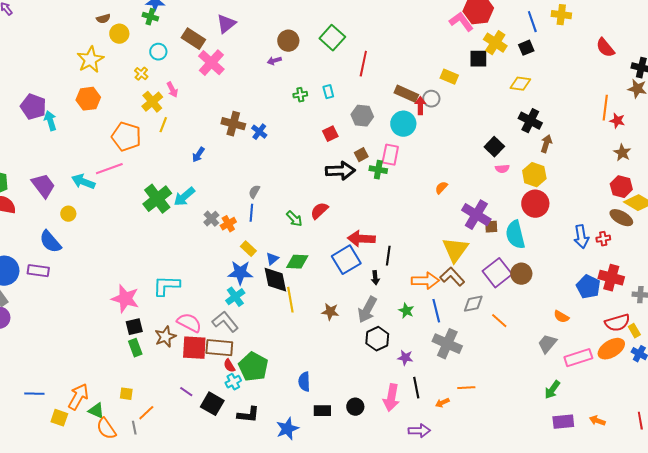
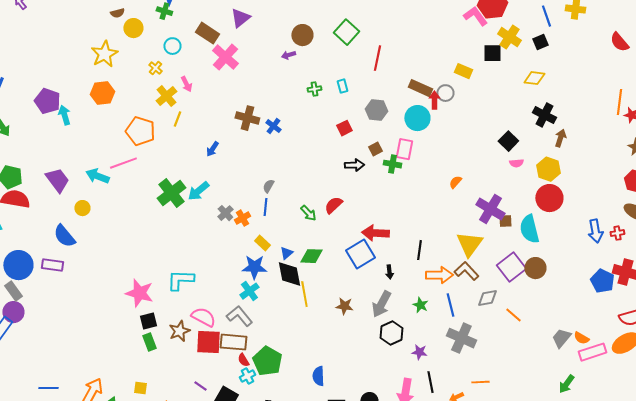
black arrow: (340, 171) -> (354, 165), size x0.7
black line: (388, 256) -> (419, 250), moved
orange semicircle: (561, 317) -> (581, 338), moved

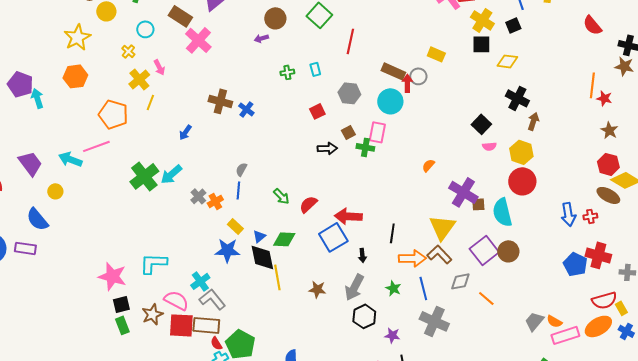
black square: (492, 53) -> (481, 44), moved
red semicircle: (333, 205) -> (308, 204), moved
cyan cross: (249, 291) -> (200, 281), moved

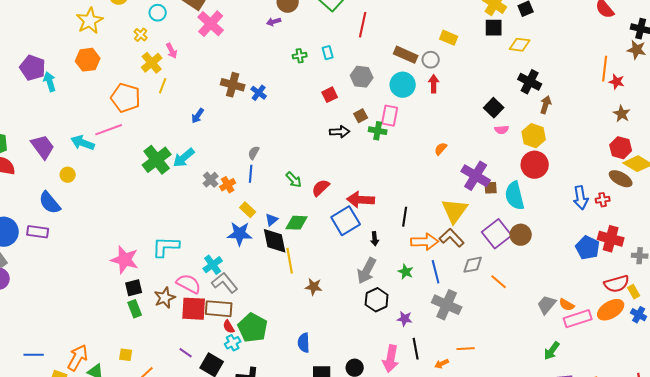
red arrow: (407, 83) -> (434, 84), moved
brown star: (317, 289) -> (314, 287), moved

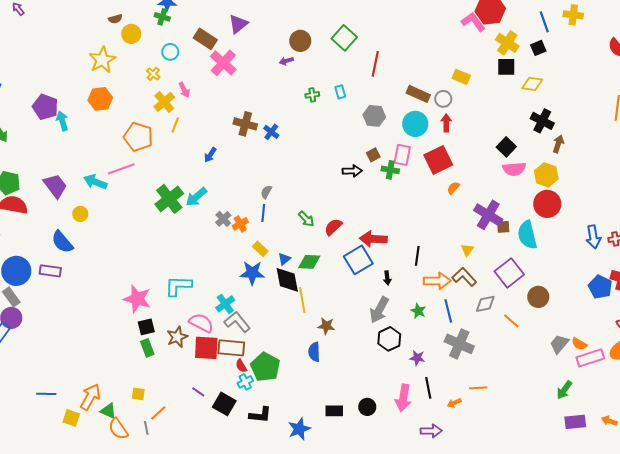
red square: (330, 95) -> (438, 160), moved, size x1.8
pink semicircle: (502, 130) -> (514, 169), size x1.6
yellow triangle: (455, 211) -> (467, 250), size x0.5
brown circle: (521, 235) -> (538, 297), moved
blue semicircle: (304, 343) -> (314, 352), moved

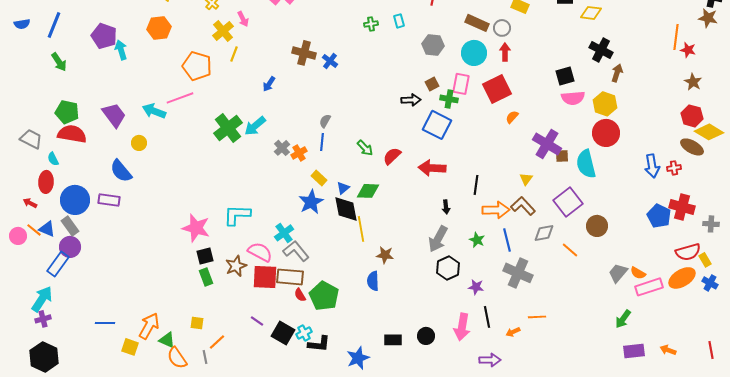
black square: (506, 147) -> (565, 76), turned 30
blue square: (358, 260) -> (437, 125), moved, turned -32
blue star: (252, 273) -> (311, 202), turned -30
cyan cross: (245, 382) -> (304, 333), moved

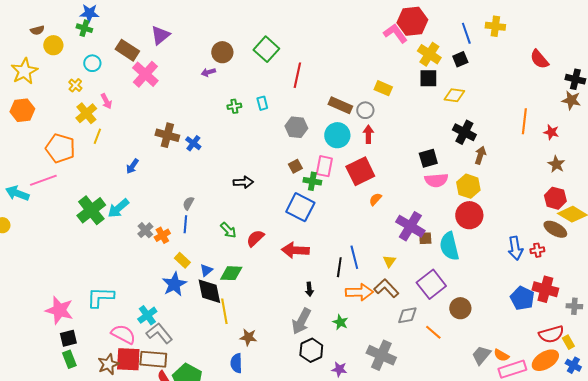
orange line: (676, 37) -> (524, 121), moved
black arrow: (411, 100) -> (243, 182), moved
blue line: (507, 240) -> (354, 257), moved
brown star: (236, 266) -> (108, 364), moved

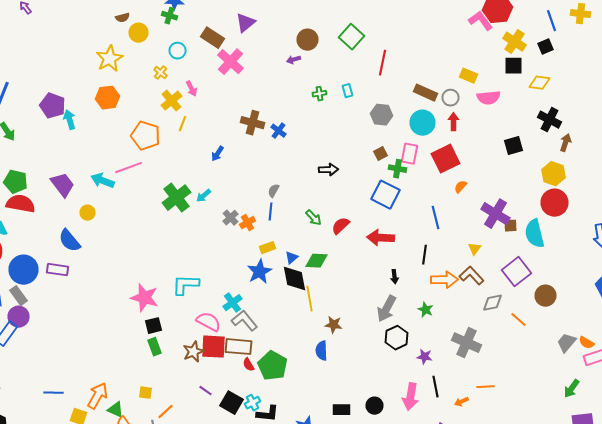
pink semicircle: (436, 180) -> (488, 98), moved
cyan arrow: (118, 208) -> (204, 196), size x0.7
blue line: (354, 257) -> (436, 218), moved
yellow rectangle: (182, 260) -> (268, 248), turned -63

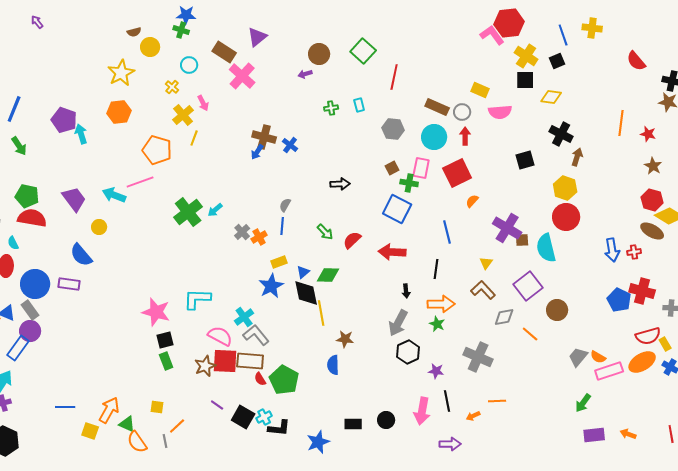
blue arrow: (218, 154) -> (257, 152), moved
orange arrow: (444, 280) -> (441, 304), moved

